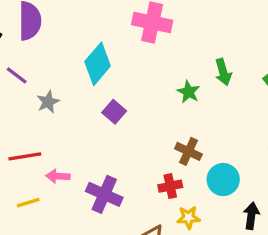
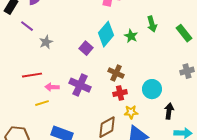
cyan diamond: (98, 64) -> (106, 34), moved
brown cross: (188, 151) -> (116, 73), moved
purple cross: (104, 194) -> (80, 85), moved
yellow line: (28, 203) -> (42, 103), moved

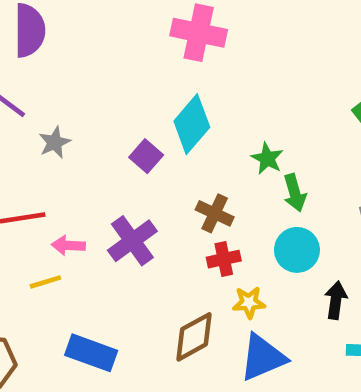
green arrow: (152, 24) -> (295, 193), moved
green star: (131, 36) -> (267, 158), moved
purple cross: (80, 85) -> (132, 241), turned 30

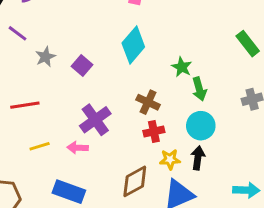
purple square: (146, 156) -> (82, 66), moved
pink arrow: (68, 245) -> (78, 148), moved
black arrow: (336, 300) -> (198, 158), moved

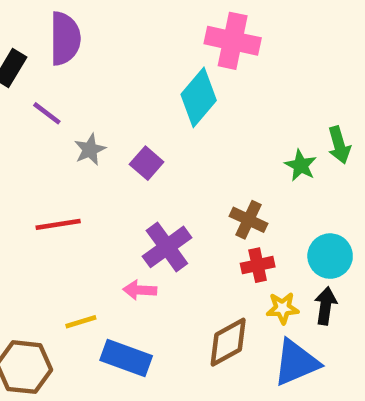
cyan diamond: (133, 45) -> (199, 97), moved
green arrow: (199, 89) -> (339, 145), moved
yellow line: (40, 146) -> (81, 322), moved

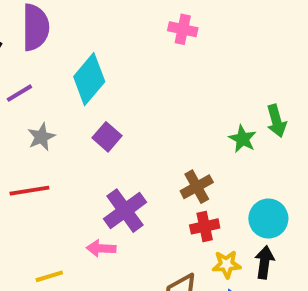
pink cross: (233, 41) -> (183, 29), size x0.6
cyan diamond: (199, 97) -> (89, 79), moved
purple line: (47, 113) -> (19, 93), turned -68
gray star: (90, 150) -> (41, 137), moved
brown cross: (249, 220) -> (197, 187), turned 36

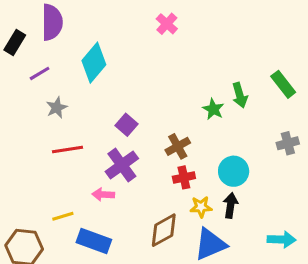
pink cross: (183, 29) -> (167, 24), turned 30
purple square: (107, 137) -> (126, 125), moved
red line: (29, 191) -> (68, 150), moved

